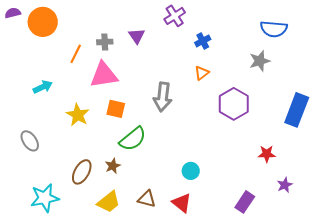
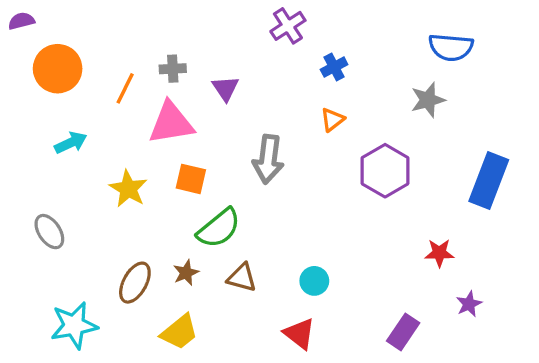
orange circle: (43, 22) -> (58, 69), moved
purple triangle: (137, 36) -> (225, 88), moved
brown triangle: (147, 199) -> (242, 278), moved

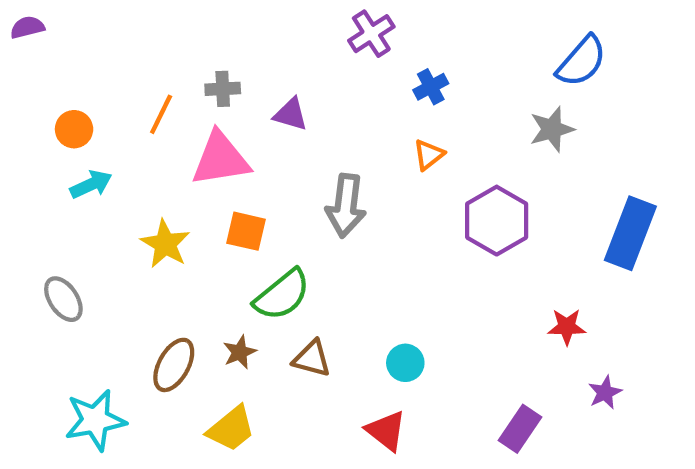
blue semicircle: (451, 47) -> (582, 61), turned -54
orange circle: (58, 69) -> (74, 129), moved, size x0.6
purple triangle: (225, 88) -> (291, 114), turned -40

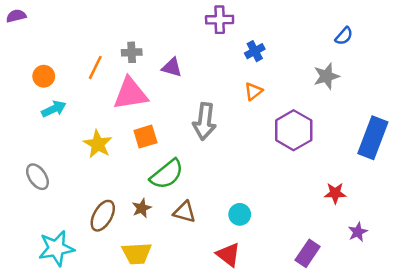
purple cross: (371, 34) -> (220, 20), turned 32
blue semicircle: (582, 61) -> (344, 36), size x0.6
orange square: (246, 231) -> (145, 137), turned -30
yellow trapezoid: (231, 429) -> (137, 253), turned 36

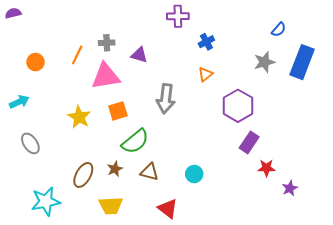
cyan arrow: (54, 109) -> (19, 102), moved
blue rectangle: (373, 138) -> (302, 62), moved
red star: (335, 193) -> (266, 168), moved
purple rectangle: (308, 253) -> (249, 142), moved
red triangle: (228, 255) -> (168, 209), moved

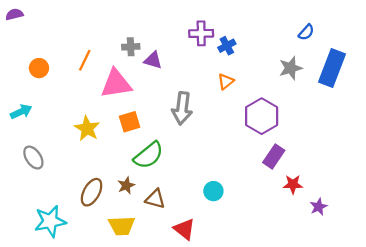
purple cross: (178, 16) -> (201, 33), moved
gray cross: (107, 43) -> (131, 47), moved
brown triangle: (149, 172) -> (155, 199), moved

